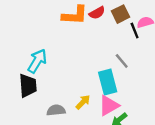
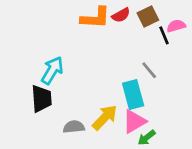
yellow arrow: (83, 102) -> (105, 117), size x1.5

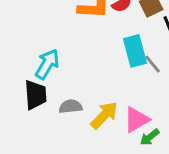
cyan rectangle: (133, 95) -> (135, 51), moved
gray semicircle: (74, 127) -> (71, 106), moved

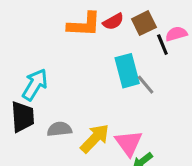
pink triangle: (136, 120) -> (129, 143), turned -36

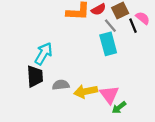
pink semicircle: (176, 34) -> (143, 18), turned 56
gray line: (146, 85) -> (110, 26), moved
yellow arrow: (95, 138) -> (86, 91), turned -145

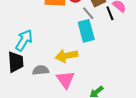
yellow arrow: (86, 91) -> (66, 56), moved
pink triangle: (109, 95) -> (65, 80), moved

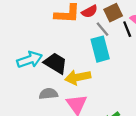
cyan arrow: (24, 40) -> (30, 60), turned 40
black trapezoid: (16, 62) -> (55, 63), moved, turned -55

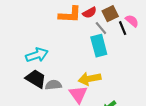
black trapezoid: (55, 63) -> (36, 79), moved
yellow arrow: (78, 77) -> (90, 79), moved

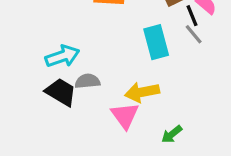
gray line: (101, 28) -> (194, 34), moved
gray semicircle: (53, 85) -> (87, 81), moved

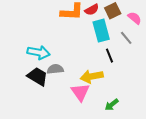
black line: (192, 16) -> (110, 56), moved
cyan rectangle: (156, 42) -> (101, 31), moved
cyan arrow: (62, 56) -> (39, 52), turned 30

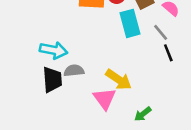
black line: (110, 56) -> (168, 53), moved
black trapezoid: (38, 76) -> (52, 80), turned 55
yellow arrow: (92, 76) -> (119, 80), turned -135

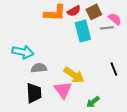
gray line: (161, 32) -> (107, 28), moved, turned -56
black line: (168, 53) -> (114, 69), moved
black trapezoid: (52, 80) -> (34, 93), moved

